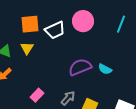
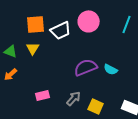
pink rectangle: (37, 95) -> (43, 95), turned 32

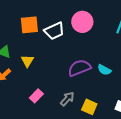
yellow triangle: (33, 48) -> (27, 61), moved
pink rectangle: (43, 95) -> (36, 96), turned -32

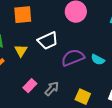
white trapezoid: (54, 31) -> (48, 41), moved
gray arrow: (67, 99) -> (52, 89), moved

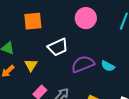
yellow triangle: (21, 51) -> (31, 65), moved

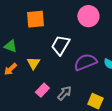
white trapezoid: (58, 47) -> (60, 45), turned 145

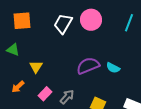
orange square: (35, 19) -> (22, 21), moved
white trapezoid: (60, 45) -> (63, 24), moved
orange arrow: (10, 69) -> (18, 87), moved

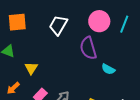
pink circle: (91, 20) -> (99, 21), moved
purple semicircle: (88, 66) -> (88, 48), moved, turned -85

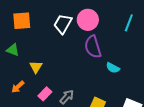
pink circle: (99, 21) -> (88, 20), moved

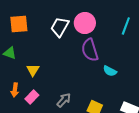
orange arrow: (18, 87) -> (15, 90), turned -40
pink rectangle: (45, 94) -> (32, 97), moved

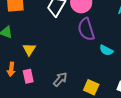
pink rectangle: (32, 97) -> (28, 76), turned -56

